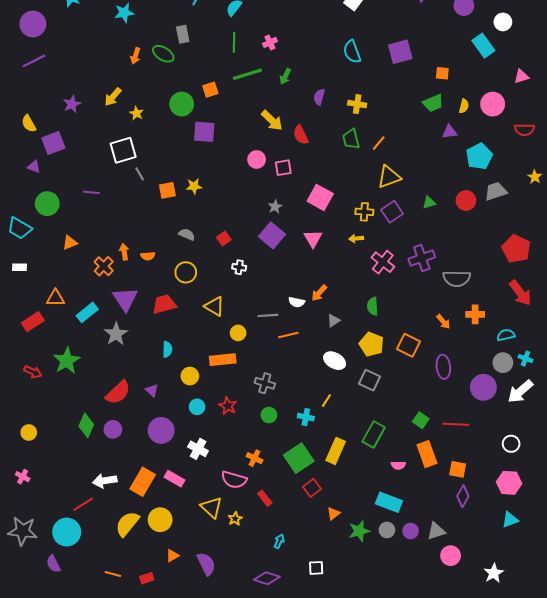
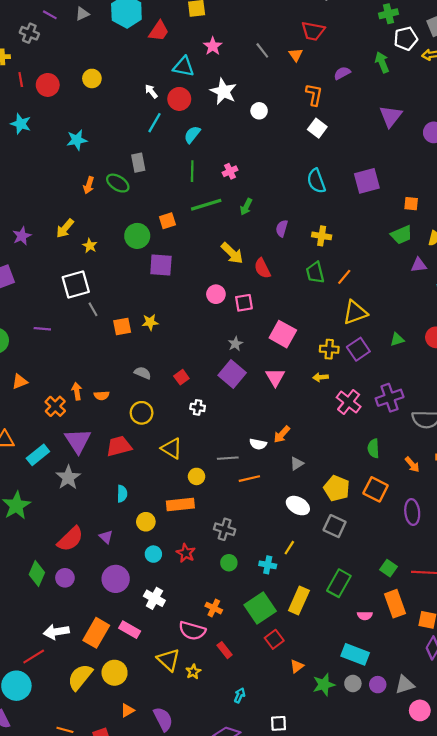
green semicircle: (373, 306) -> (373, 448), moved

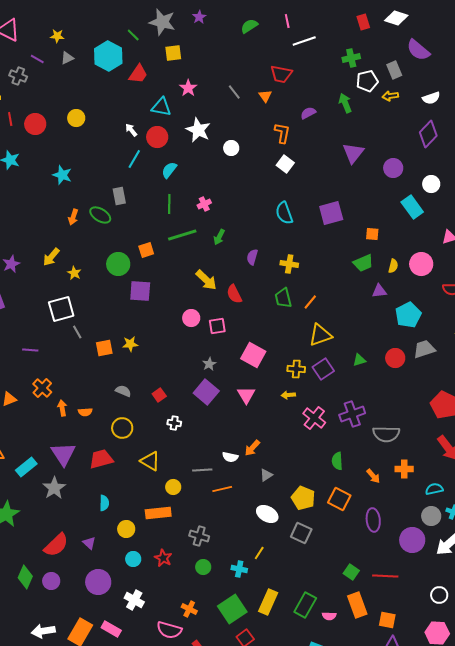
cyan star: (77, 140) -> (62, 175), turned 30
orange cross: (55, 406) -> (42, 388), moved
green rectangle: (339, 583) -> (305, 605), moved

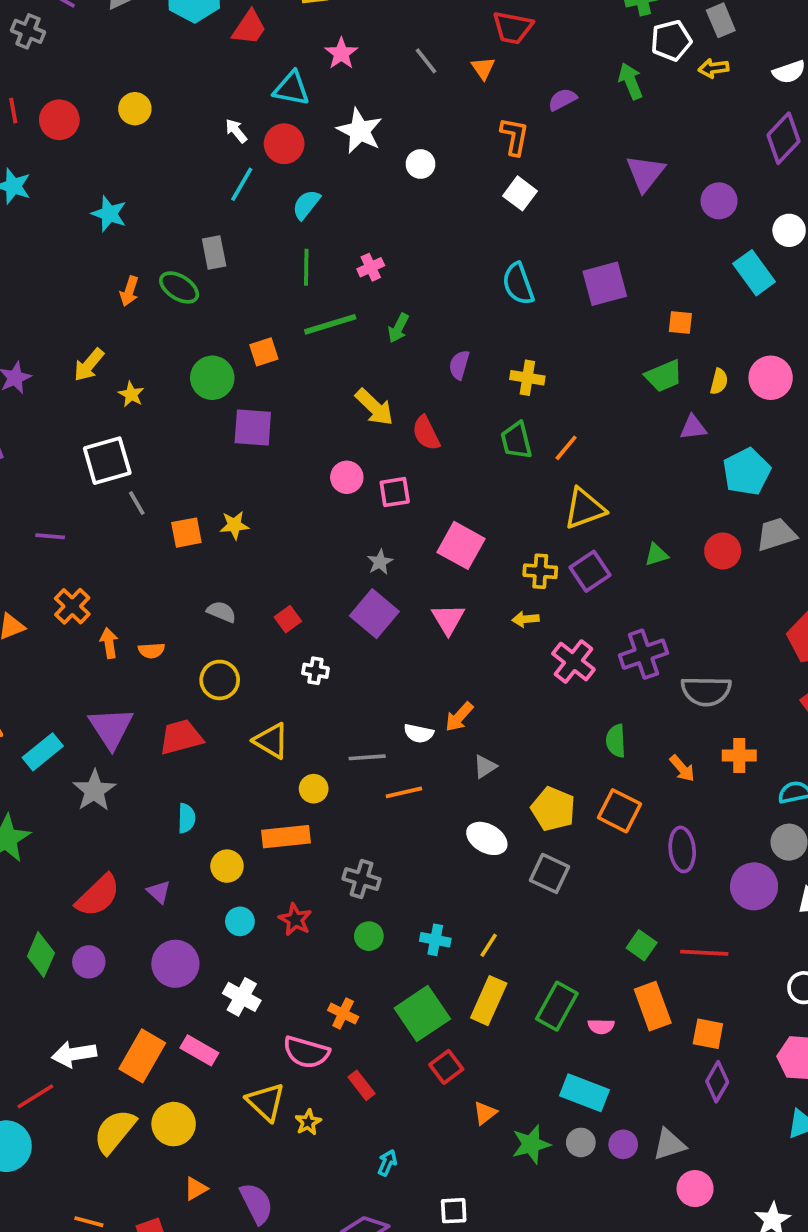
yellow line: (259, 553) -> (489, 945), moved

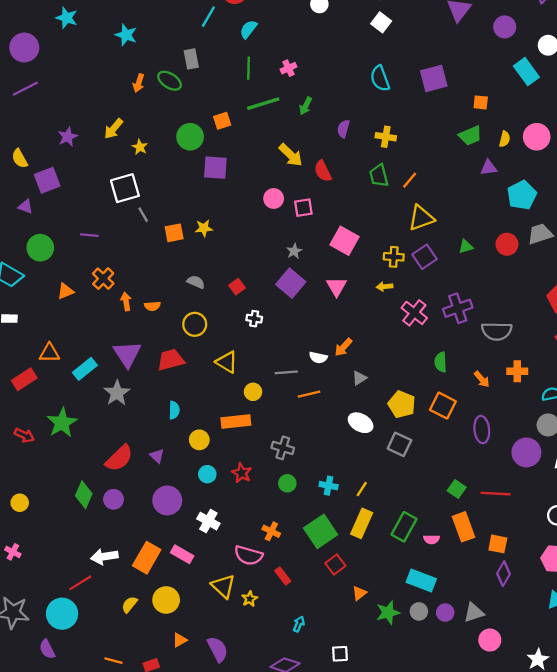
yellow semicircle: (115, 1131) -> (129, 605), size x0.6

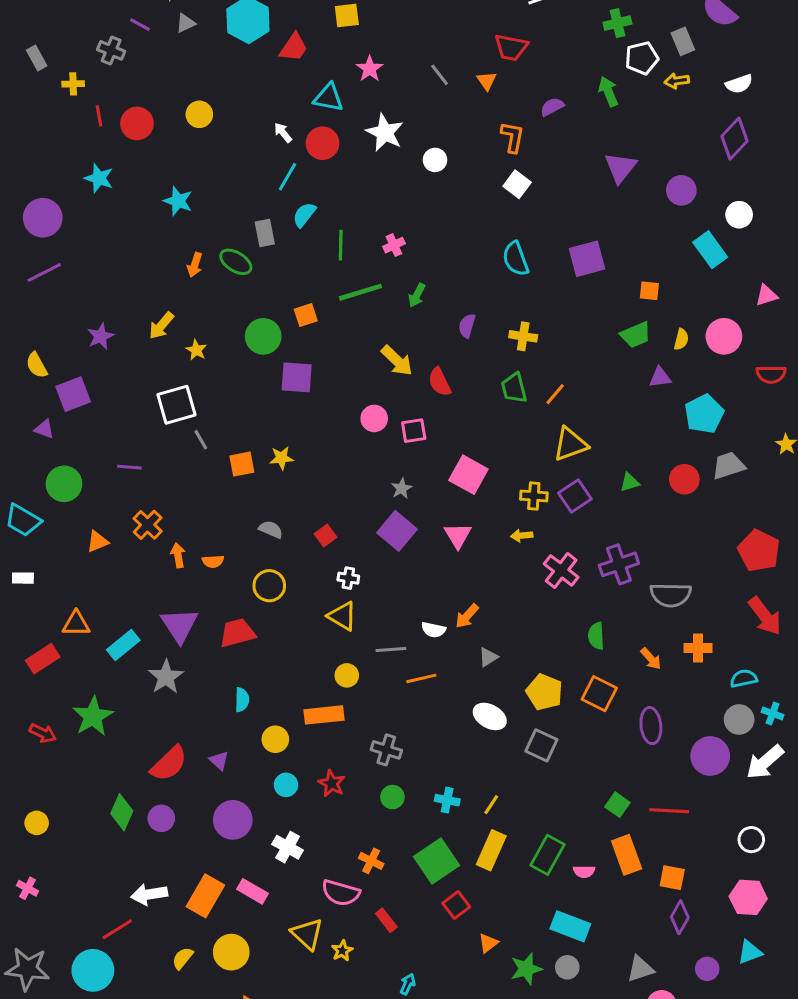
cyan semicircle: (248, 29) -> (304, 215), moved
yellow triangle: (227, 362) -> (342, 616), moved
purple circle: (445, 613) -> (707, 969), moved

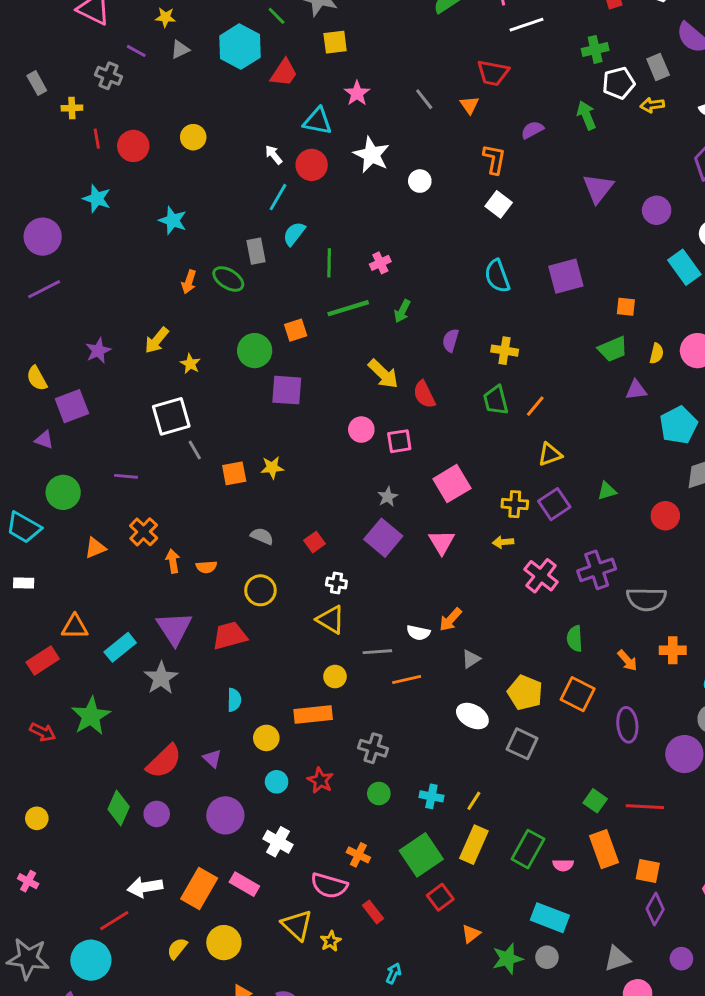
yellow triangle: (570, 444) -> (550, 454), size x0.7
pink square: (468, 475) -> (452, 484), turned 30
red circle: (684, 479) -> (665, 516), moved

